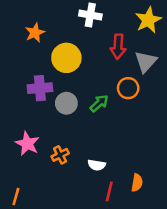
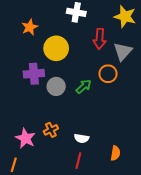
yellow star: (148, 20) -> (125, 17), turned -30
pink star: (27, 144) -> (25, 138), moved
red line: (109, 191) -> (78, 161), moved

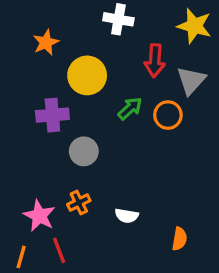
gray circle: (56, 86) -> (84, 151), moved
green arrow: (84, 86) -> (130, 108), moved
red line: (78, 161) -> (59, 250), moved, turned -35

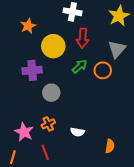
yellow star: (194, 26) -> (119, 16), turned 30
red arrow: (155, 61) -> (83, 38), moved
red line: (59, 250) -> (45, 152), moved

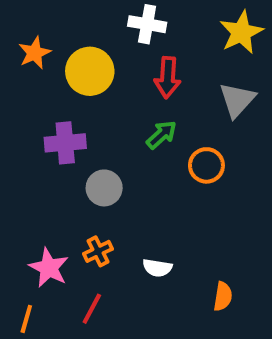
orange star: (28, 26) -> (35, 53), moved
yellow circle: (53, 46) -> (90, 71), moved
orange circle: (103, 70) -> (206, 165), moved
red line: (45, 152) -> (92, 309), turned 49

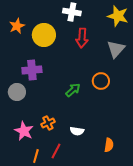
yellow star: (241, 32) -> (118, 16), turned -30
green arrow: (161, 135) -> (73, 90), moved
gray circle: (104, 188) -> (17, 92), moved
red line: (92, 309) -> (56, 151), moved
orange line: (26, 319) -> (36, 156), moved

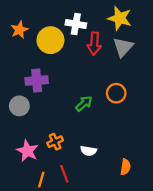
white cross: (72, 12) -> (76, 24), moved
yellow star: (118, 16) -> (120, 18), moved
gray triangle: (116, 49) -> (123, 47), moved
red line: (56, 151) -> (64, 174), turned -49

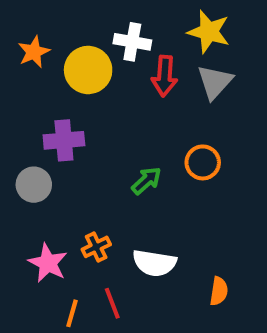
white semicircle: (89, 151) -> (154, 263), size x1.5

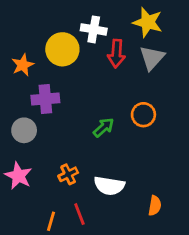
orange star: (34, 52) -> (23, 65), moved
pink star: (48, 263) -> (18, 176), moved

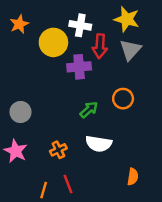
orange star: (23, 65) -> (19, 24), moved
purple cross: (45, 99) -> (79, 67), moved
white semicircle: (109, 186) -> (99, 144), moved

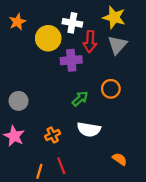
orange semicircle: (133, 177) -> (120, 159), turned -64

